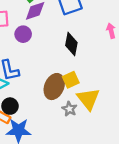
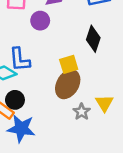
yellow square: (71, 80) -> (69, 64), moved
yellow triangle: (88, 99) -> (104, 103), size x0.7

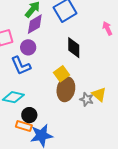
blue L-shape: (20, 59) -> (21, 66), moved
gray star: (82, 112) -> (87, 99), moved

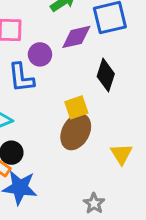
purple diamond: (35, 24) -> (76, 37), moved
gray star: (87, 99) -> (94, 203), moved

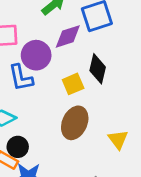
purple circle: (40, 54) -> (36, 55), size x1.4
yellow square: (76, 107) -> (73, 84), moved

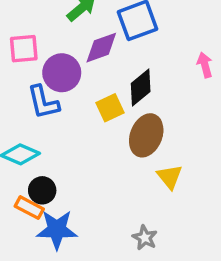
black diamond: (98, 69) -> (141, 88), turned 40
brown ellipse: (75, 123) -> (146, 135), moved

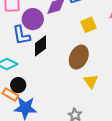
black diamond: (141, 88) -> (41, 46), moved
yellow square: (110, 108) -> (88, 25), moved

